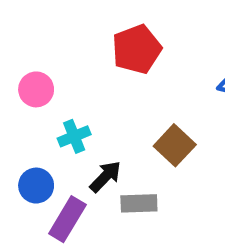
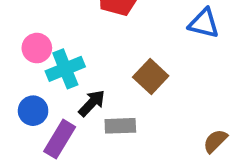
pink circle: (36, 89) -> (37, 48), moved
cyan cross: (74, 136) -> (65, 69), size x1.4

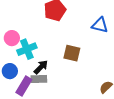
brown square: (151, 76) -> (72, 53), turned -30
gray rectangle: (120, 126) -> (39, 79), moved

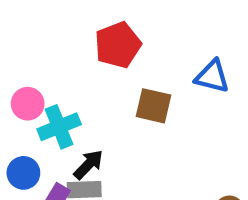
brown square: (72, 53) -> (153, 106), moved

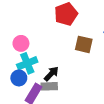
cyan cross: (59, 127) -> (27, 63), moved

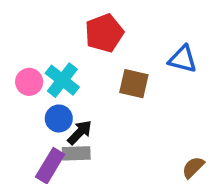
cyan cross: (27, 63) -> (62, 80), moved, turned -30
blue circle: (19, 78) -> (59, 118), moved

